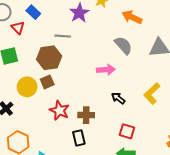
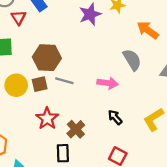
gray line: (63, 36) -> (64, 81), moved
brown cross: (86, 115) -> (76, 129), turned 35

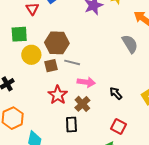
pink arrow: (108, 83) -> (86, 82), moved
yellow circle: (16, 85) -> (31, 55), moved

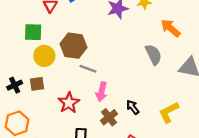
brown square: (51, 66) -> (37, 84), moved
pink arrow: (86, 82) -> (102, 92), turned 90
brown cross: (82, 104) -> (109, 117), moved

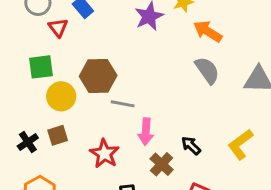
orange arrow: (171, 28) -> (208, 31), moved

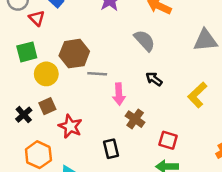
gray semicircle: (207, 70) -> (144, 41), moved
black arrow: (191, 146) -> (154, 79), moved
red star: (104, 154) -> (70, 126), moved

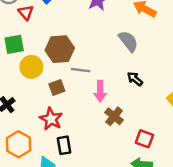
brown square: (47, 106) -> (57, 87), moved
black rectangle: (111, 149) -> (64, 145), moved

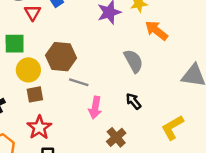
brown square: (57, 87) -> (35, 94), moved
brown cross: (114, 116) -> (116, 137), moved

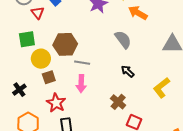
pink arrow: (95, 108) -> (81, 84), moved

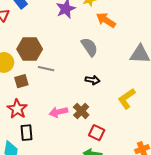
black arrow: (128, 71) -> (93, 80), turned 144
brown square: (49, 77) -> (21, 81), moved
pink arrow: (81, 84) -> (58, 112), moved, turned 72

